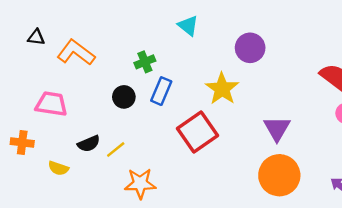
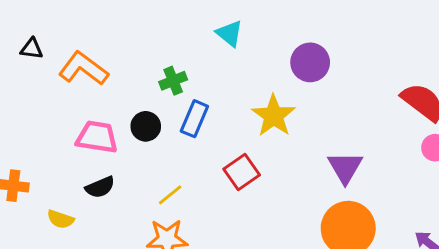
pink trapezoid: (51, 104) -> (97, 137), moved
red square: (198, 132) -> (242, 172), size x0.7
yellow line: (116, 150) -> (170, 195), moved

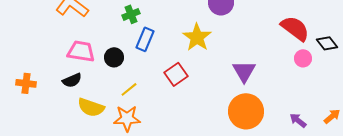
black circle: (146, 126) -> (114, 57), moved
black semicircle: (100, 187) -> (72, 80), moved
yellow semicircle: (61, 219) -> (91, 107), moved, size x1.5

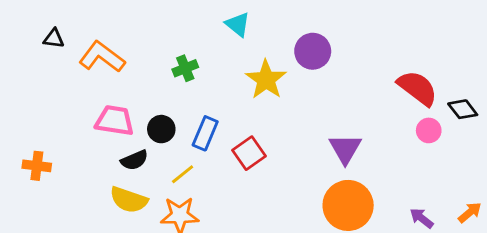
yellow star: (197, 37) -> (266, 80), moved
blue rectangle: (145, 39) -> (205, 133), moved
black semicircle: (72, 80) -> (134, 160), moved

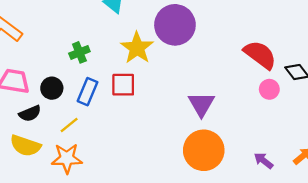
purple circle: (313, 51) -> (175, 25), size x1.4
green cross: (185, 68) -> (79, 52), moved
red square: (249, 153) -> (123, 85), moved, turned 35

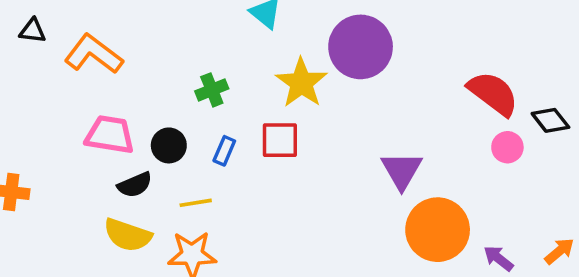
blue rectangle: (88, 92) -> (224, 151), size x0.7
yellow line: (69, 125) -> (196, 203), turned 30
orange circle: (204, 150) -> (438, 230), moved

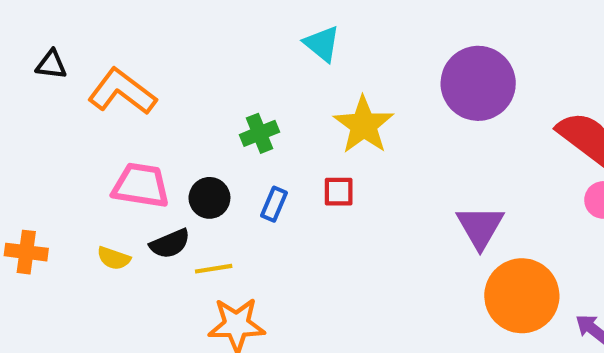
purple circle: (361, 47) -> (478, 83), moved
red square: (280, 140) -> (339, 192), size x0.7
yellow line: (196, 203) -> (214, 269), moved
yellow semicircle: (128, 235) -> (114, 258), moved, size x0.6

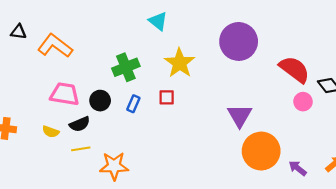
green cross: (259, 133) -> (126, 67), size x1.4
yellow line: (214, 269) -> (81, 149), moved

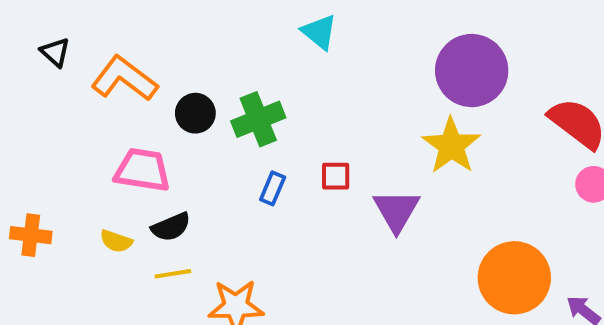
black triangle: (18, 32) -> (55, 52), turned 35
yellow star: (180, 63) -> (451, 146), moved
black circle: (100, 101) -> (195, 113), moved
purple triangle: (240, 116) -> (396, 211), moved

